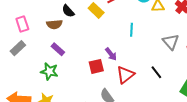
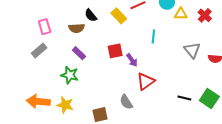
red square: (96, 66) -> (115, 51), moved
black line: (156, 72) -> (184, 98), moved, turned -40

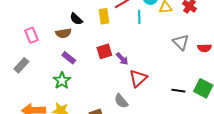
yellow rectangle: (119, 16) -> (104, 16), turned 42
cyan line: (153, 36) -> (139, 17), moved
gray rectangle: (39, 50) -> (21, 65), moved
green star: (70, 75) -> (62, 81), turned 30

